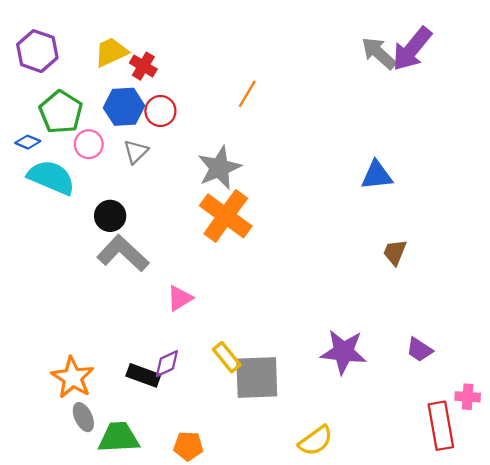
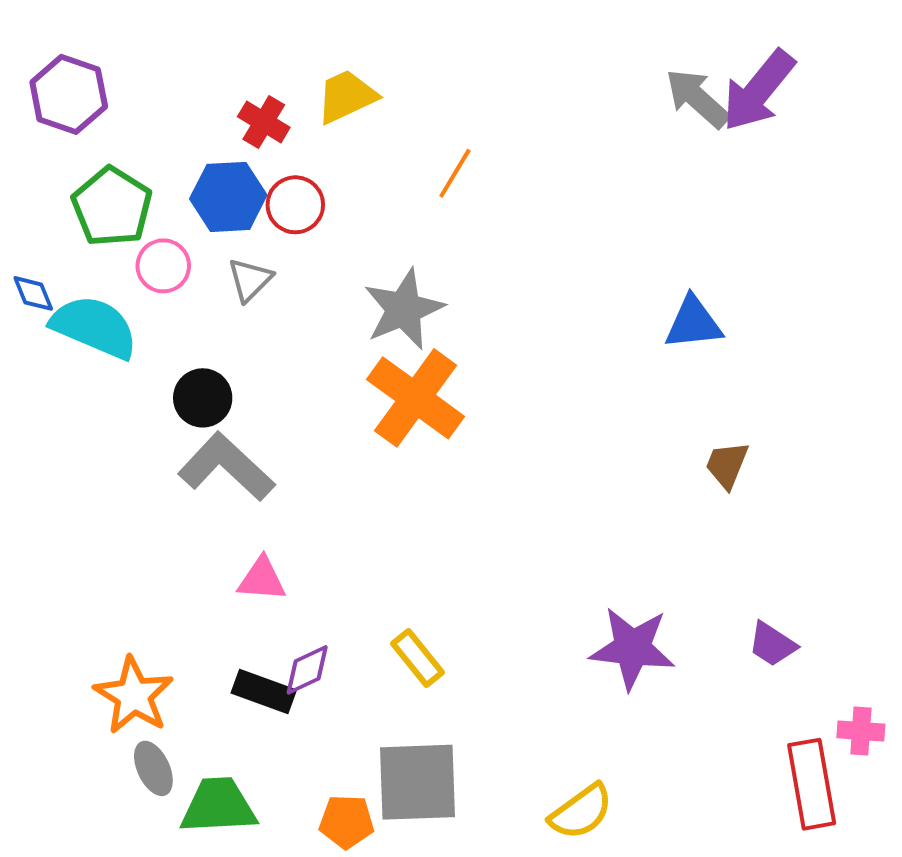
yellow trapezoid: (111, 52) -> (347, 96), moved
blue diamond: (28, 142) -> (33, 293), moved, turned 45
pink triangle: (180, 298) -> (262, 579), moved, turned 36
gray square: (257, 378) -> (417, 782), moved

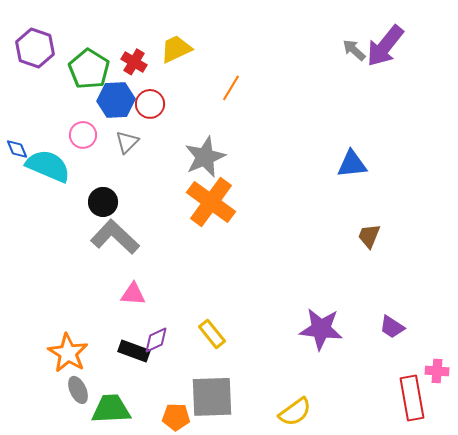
gray arrow: (697, 98) -> (354, 50), size x0.7
green pentagon: (112, 207) -> (89, 69), moved

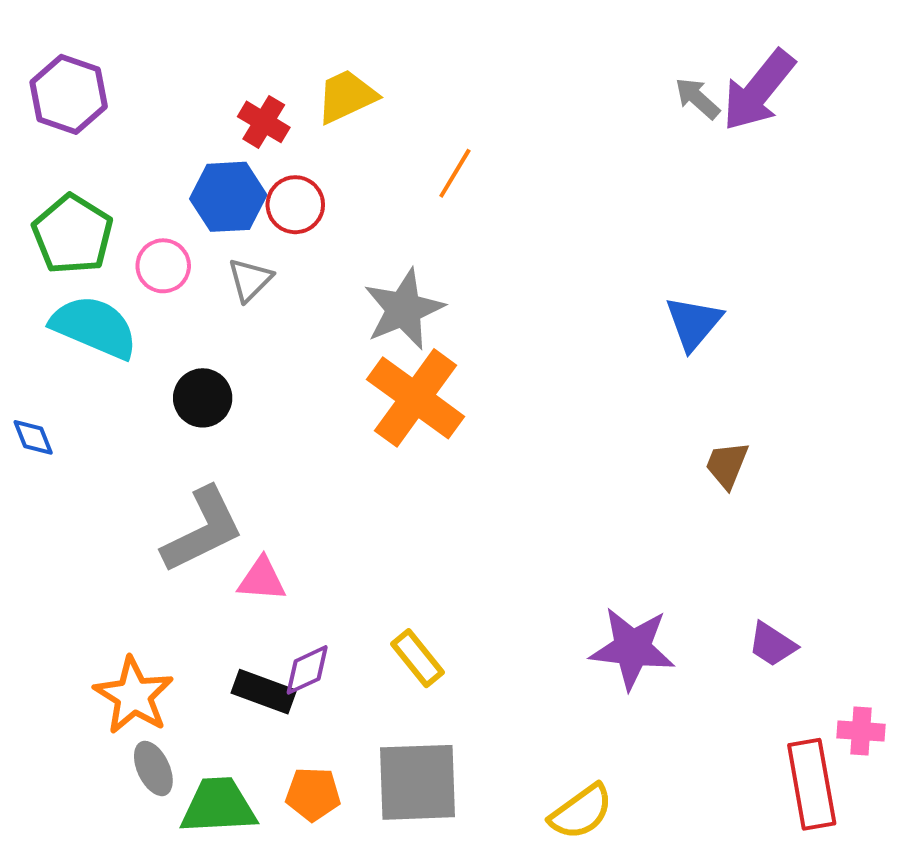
green pentagon: (89, 69) -> (73, 234), moved
blue diamond: (17, 149) -> (33, 437), moved
blue triangle: (352, 164) -> (693, 323), turned -44
gray L-shape: (115, 237) -> (203, 530), moved, turned 111
orange pentagon: (176, 417) -> (313, 794), moved

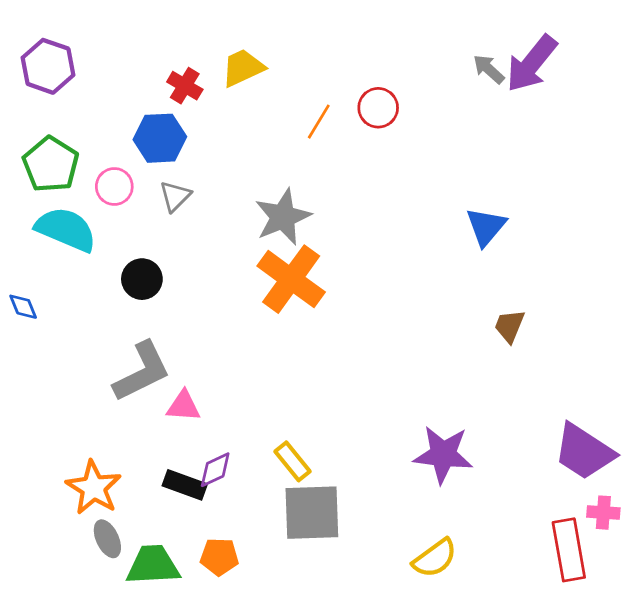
red circle: (295, 205) -> (378, 108), moved
purple trapezoid: (772, 644) -> (584, 452), moved, size x1.8
gray square: (417, 782) -> (312, 513), moved
yellow semicircle: (581, 812) -> (435, 558), moved

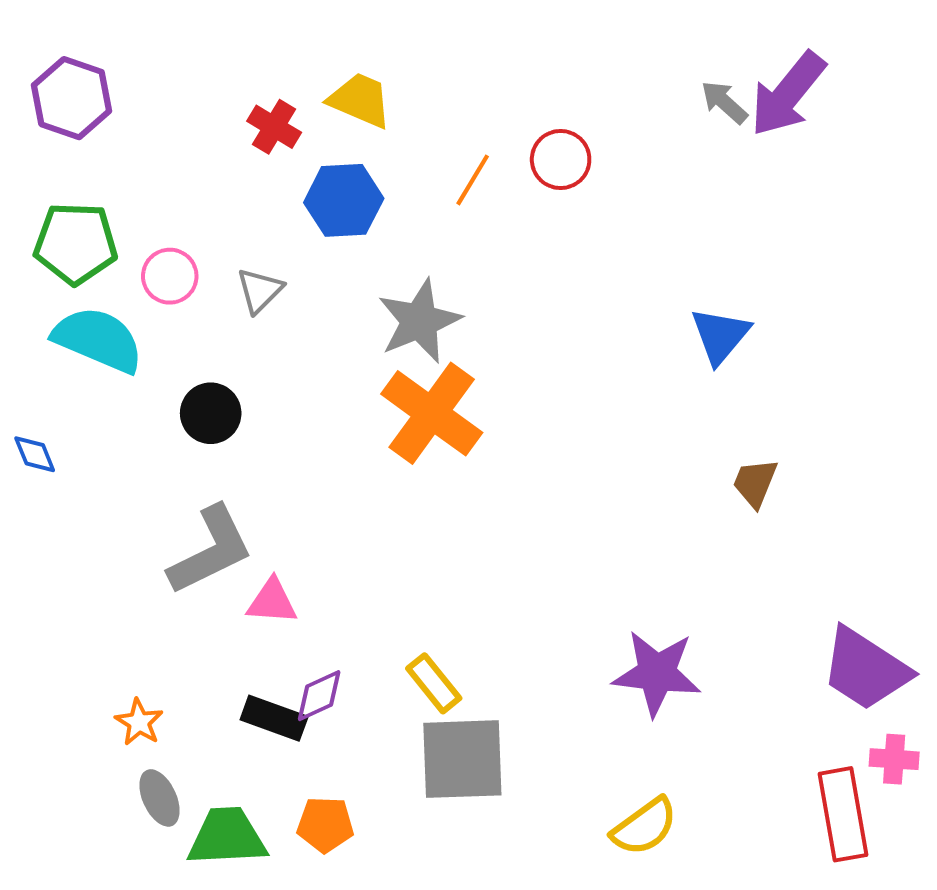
yellow trapezoid: (243, 68) -> (360, 100), turned 48
blue hexagon: (160, 138) -> (344, 200), moved
green pentagon: (51, 164) -> (76, 243), turned -30
orange star: (94, 488) -> (139, 722), size x0.6

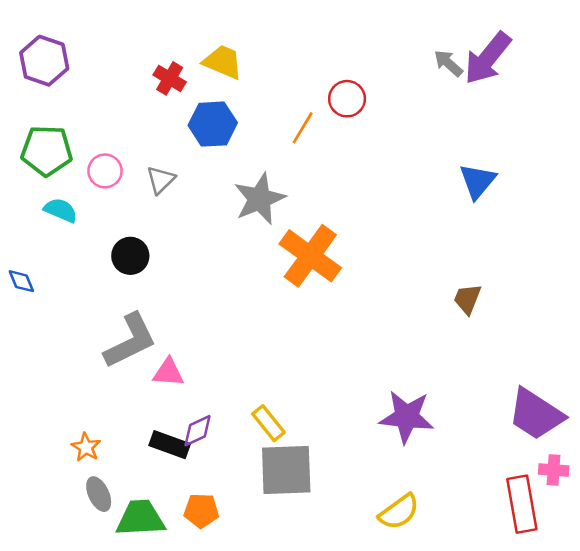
orange line: (473, 180) -> (303, 128), moved
blue triangle: (720, 335) -> (478, 181), moved
cyan semicircle: (98, 340) -> (61, 210), size x0.6
orange cross: (432, 413) -> (310, 256), moved

